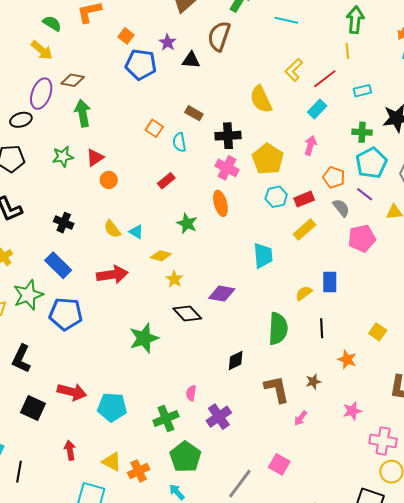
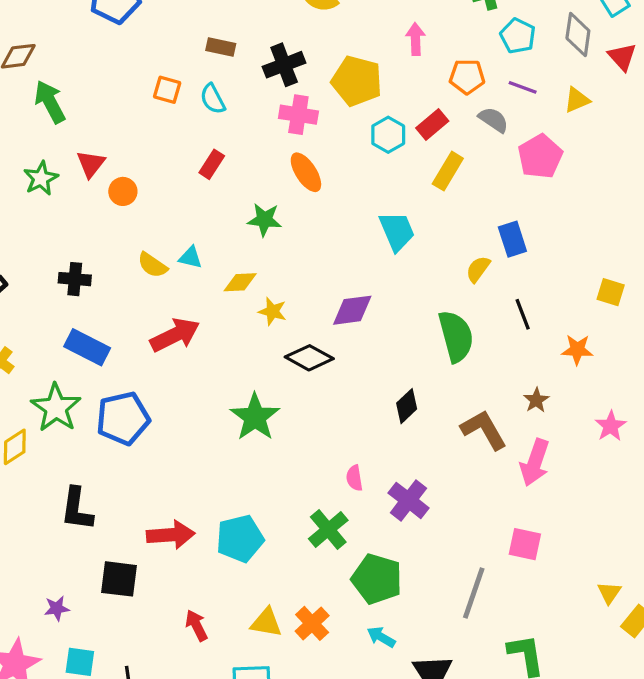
cyan pentagon: (371, 163) -> (518, 36), size x0.7
pink arrow: (301, 418) -> (535, 462), size x1.8

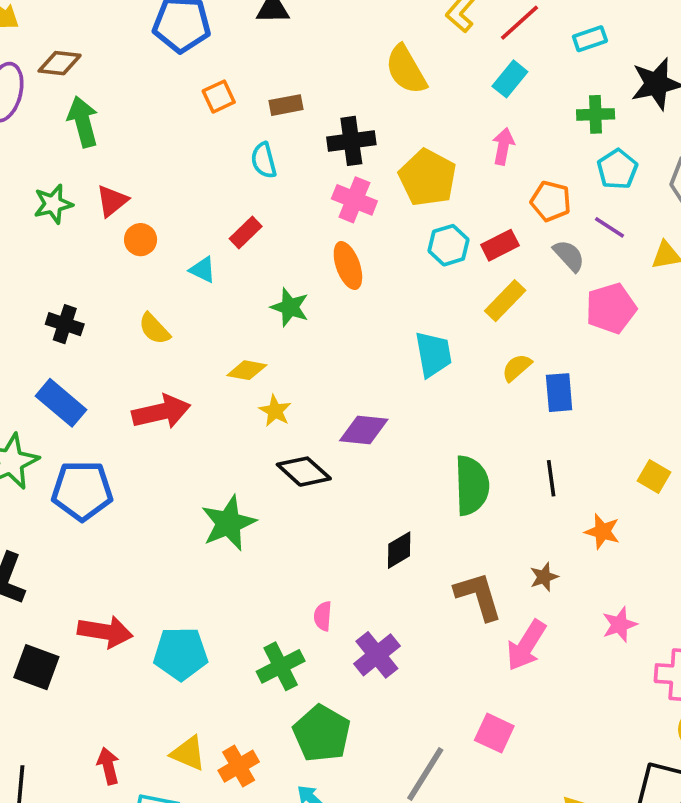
brown rectangle: (221, 47) -> (286, 105), turned -36
orange square: (167, 90) -> (219, 97), moved, turned 36
cyan triangle: (190, 257) -> (203, 270), moved
yellow semicircle: (478, 269) -> (517, 368), moved
red arrow: (197, 625) -> (108, 766), moved

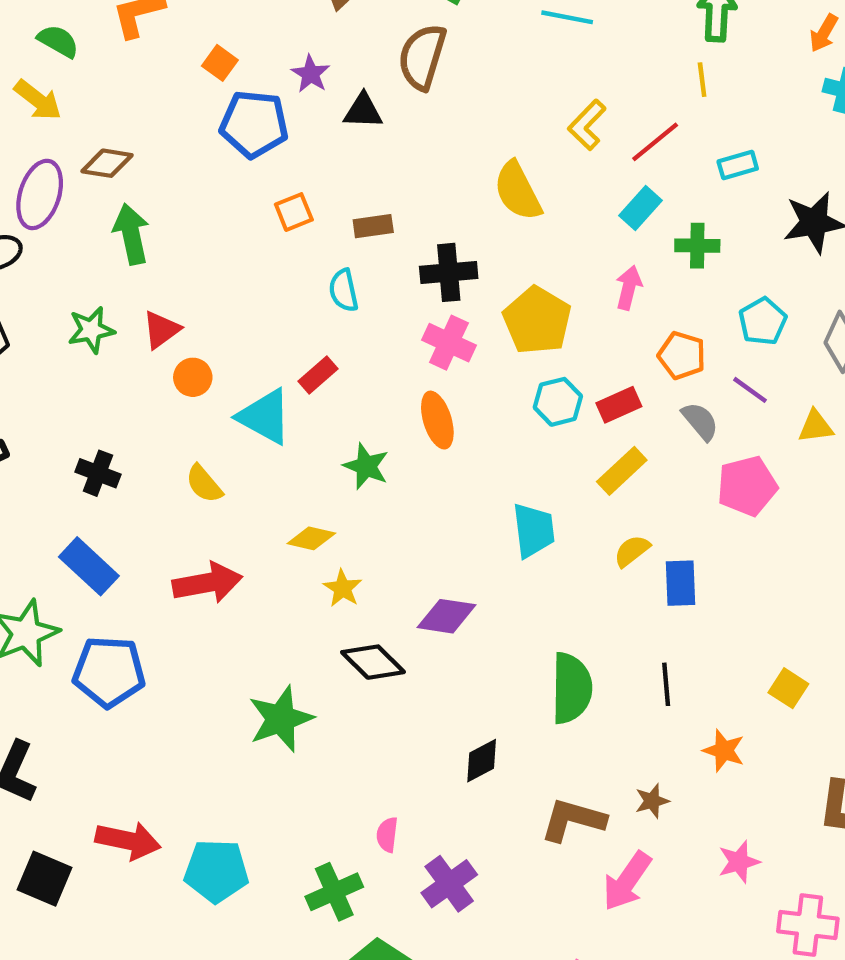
green cross: (596, 114) -> (697, 246), moved
cyan triangle: (203, 270) -> (265, 417), size x1.8
brown L-shape: (478, 596) -> (573, 820), turned -60

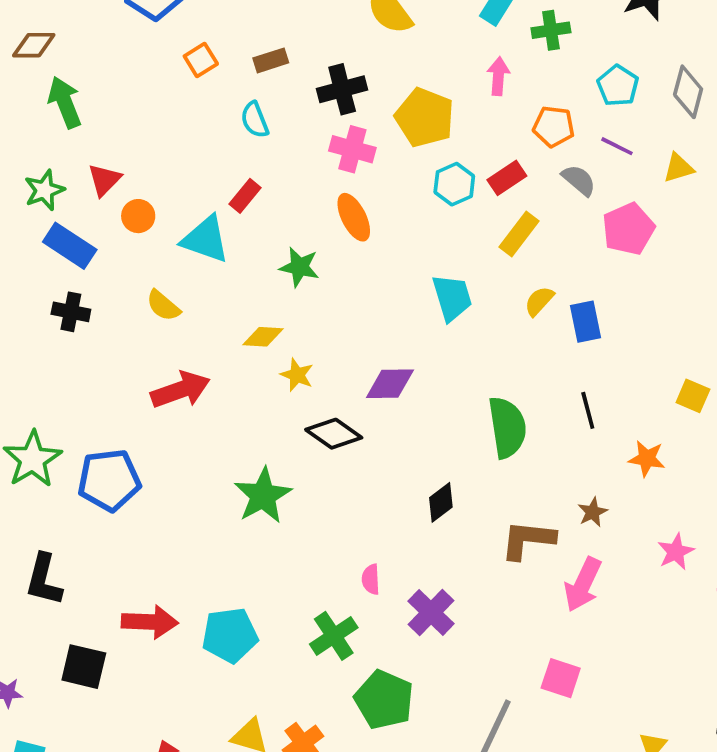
blue rectangle: (89, 566) -> (70, 246), moved

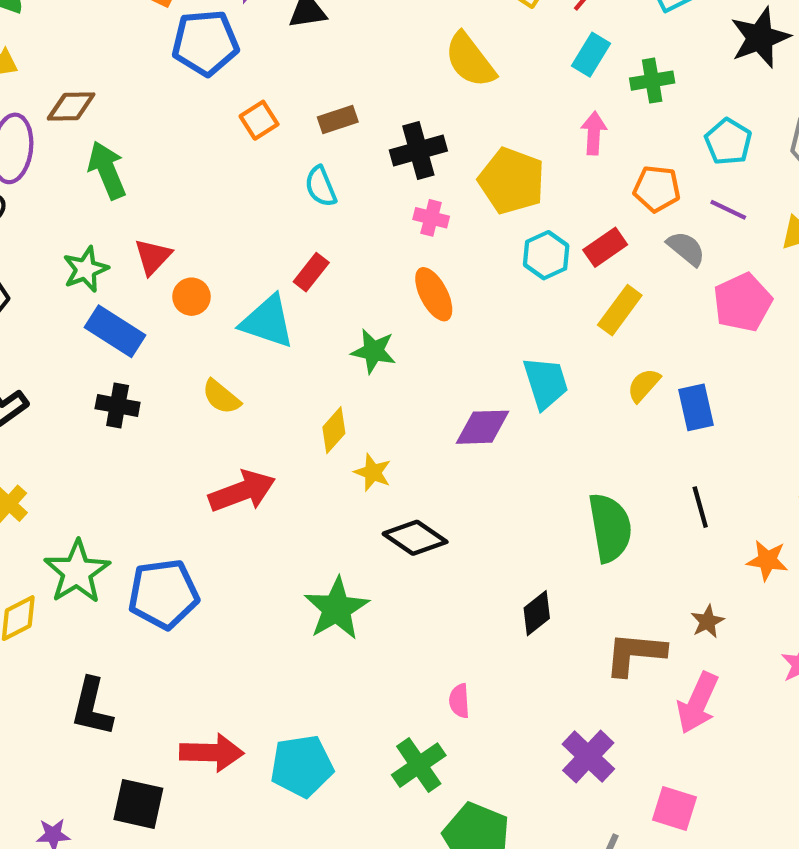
pink cross: (352, 149) -> (431, 218), size x0.7
yellow diamond: (263, 337) -> (334, 430), turned -51
purple diamond: (390, 384) -> (483, 427), moved
purple cross: (431, 612) -> (588, 757), moved

